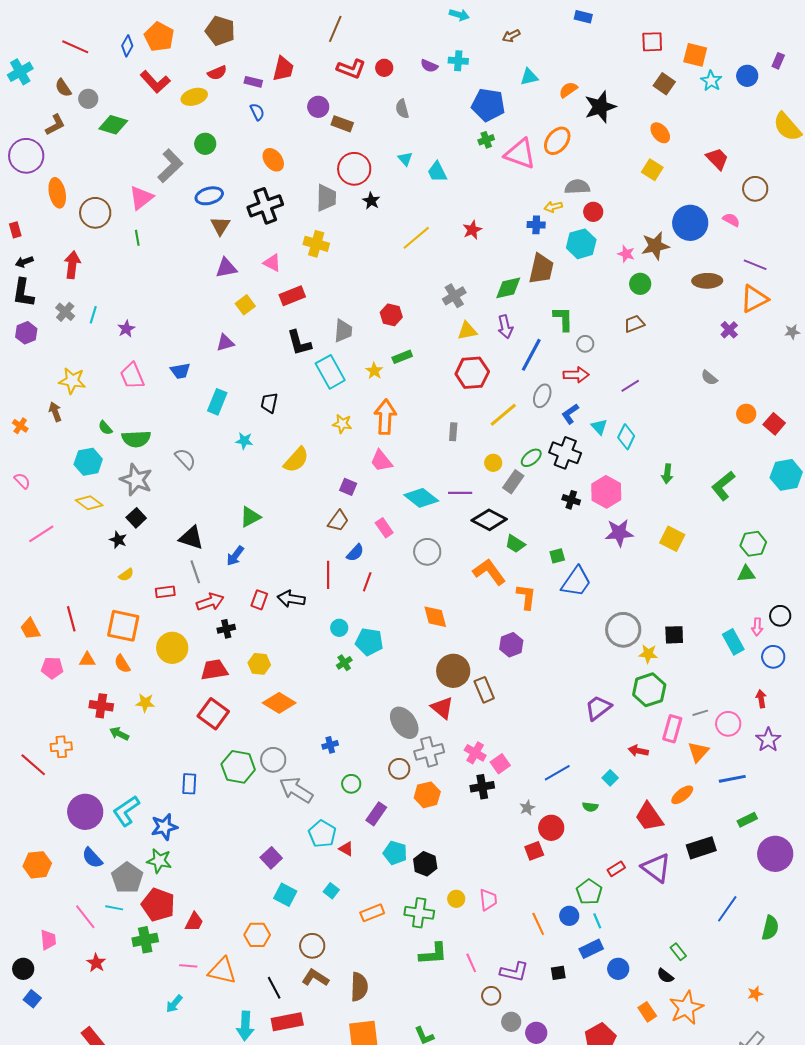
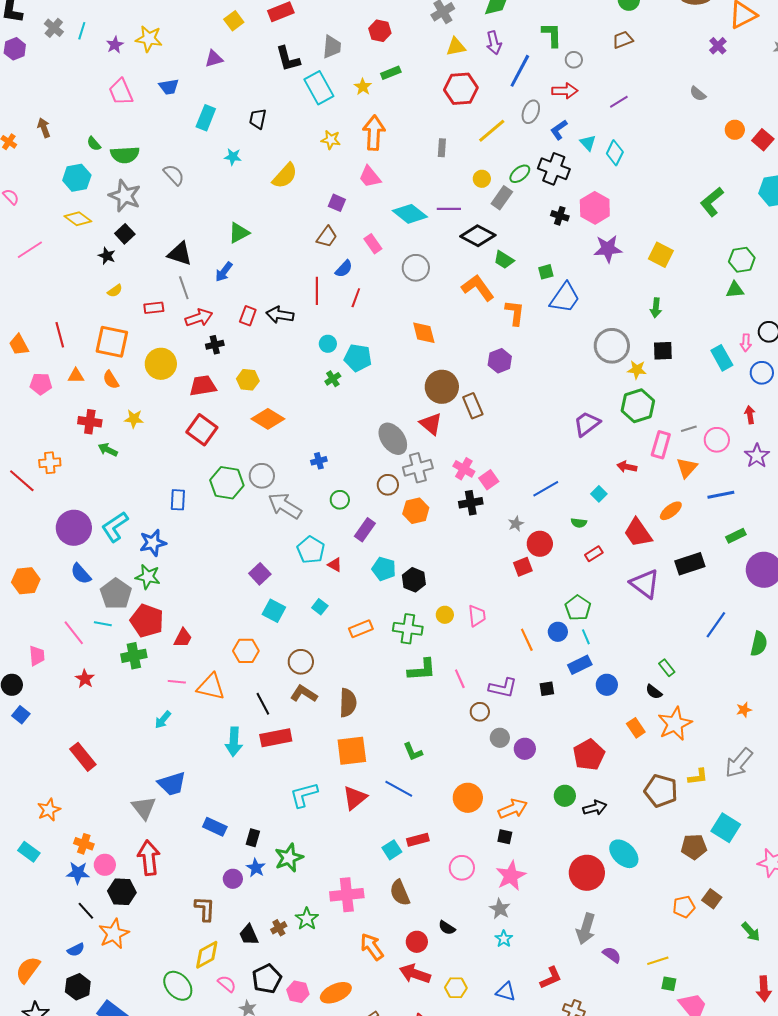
yellow star: (72, 381) -> (149, 39), moved
green arrow: (667, 474) -> (656, 308), moved
red rectangle: (616, 869) -> (594, 554), moved

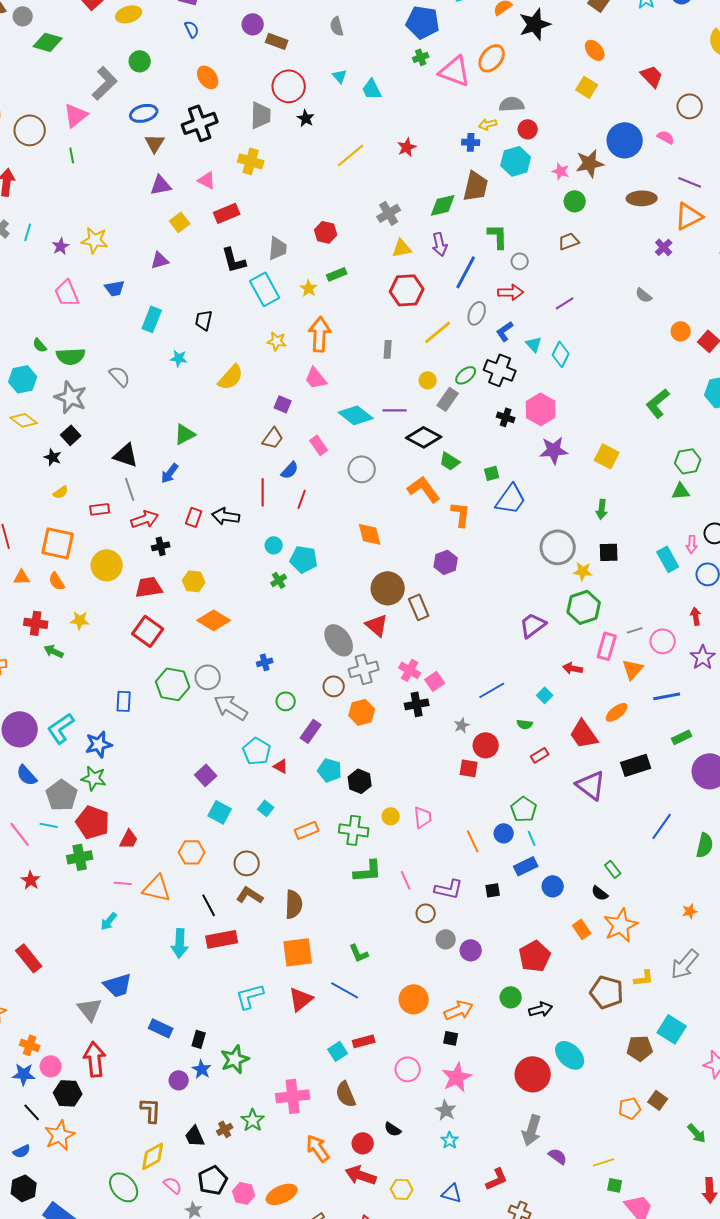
red square: (523, 567) -> (469, 768), turned 30

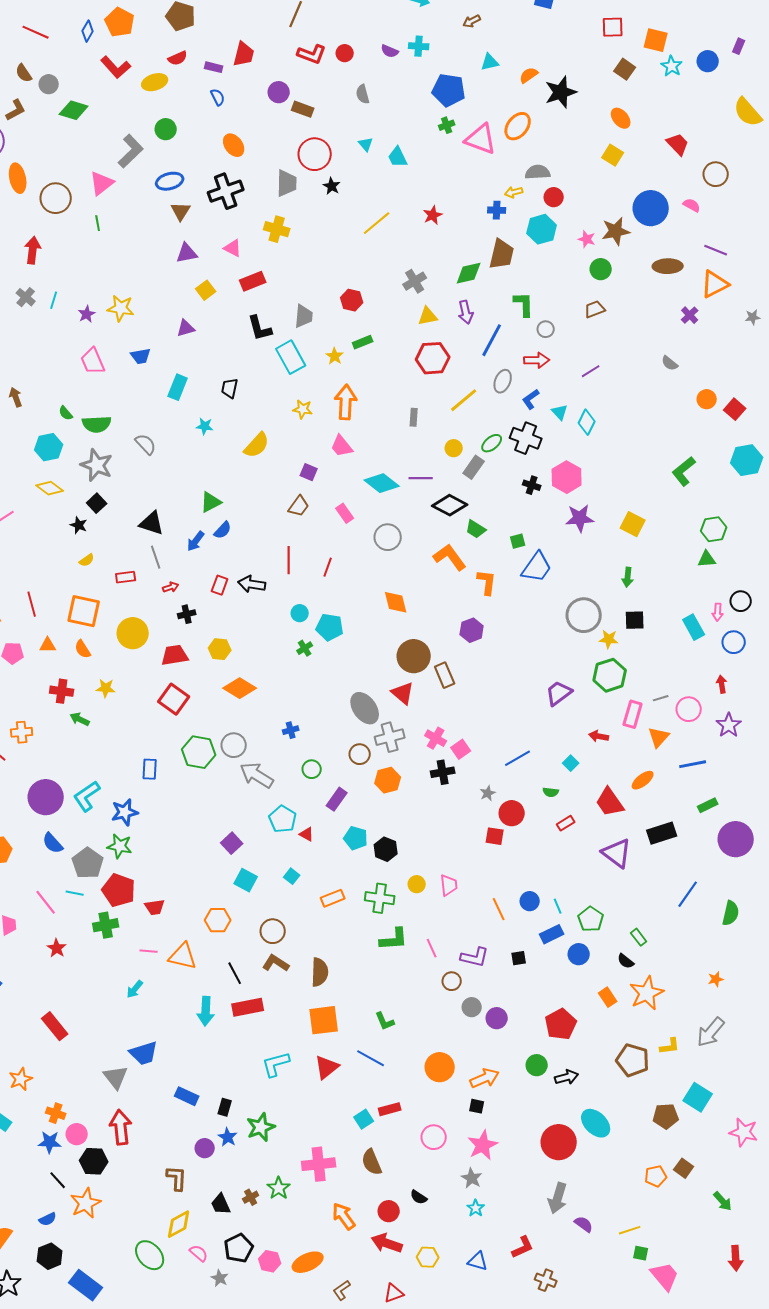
blue semicircle: (290, 470) -> (223, 530), moved
red arrow: (145, 519) -> (171, 587), size x0.6
green pentagon: (524, 809) -> (591, 919), moved
red trapezoid: (129, 839) -> (155, 907), turned 55

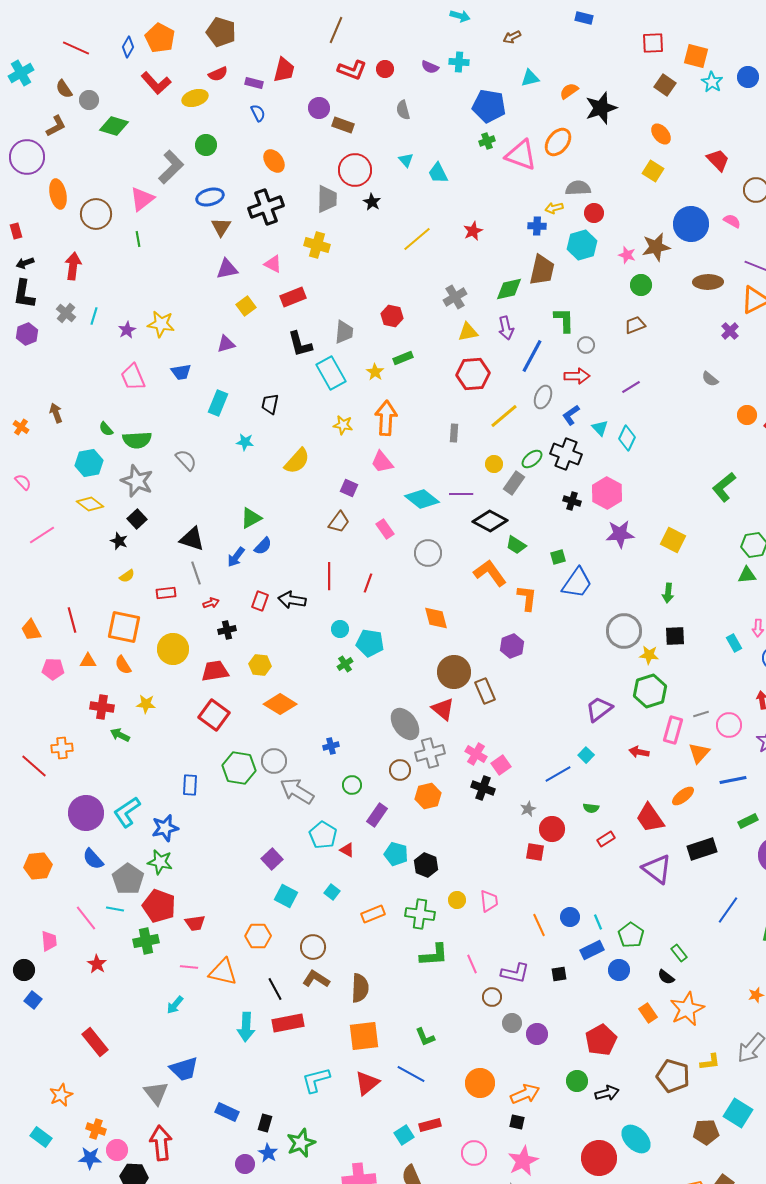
cyan rectangle: (694, 627) -> (734, 643), size x0.7
cyan square: (571, 763) -> (586, 755), moved
black cross: (443, 772) -> (483, 788), turned 30

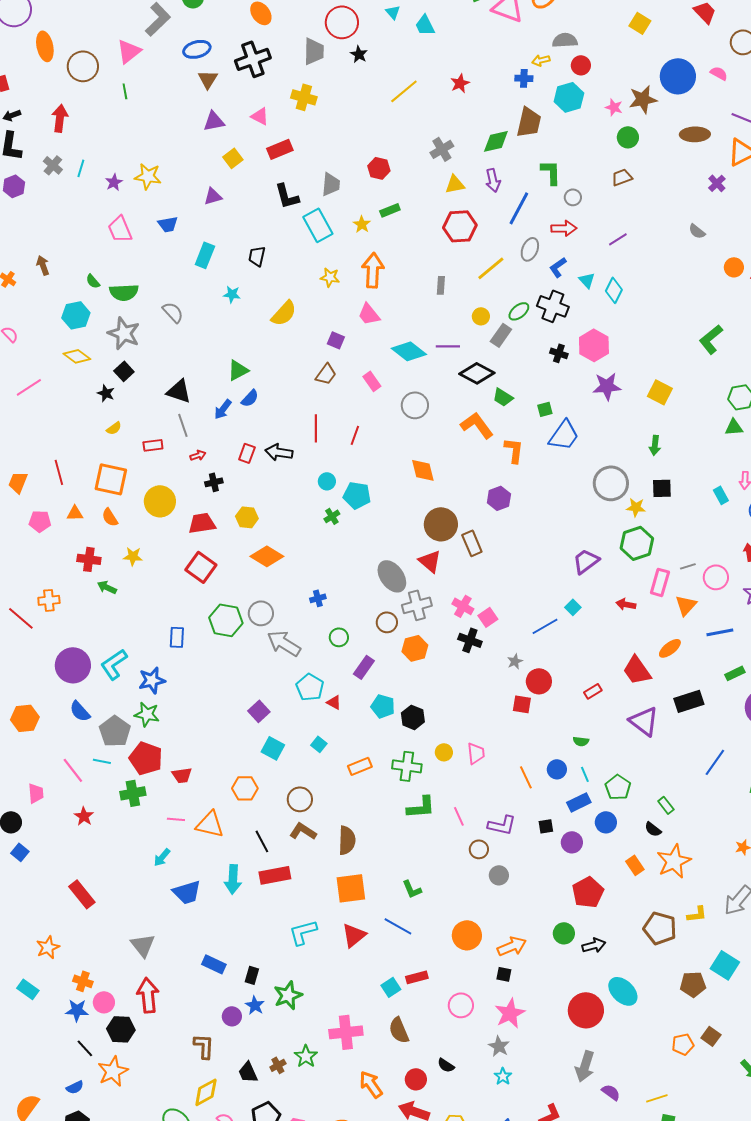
orange trapezoid: (31, 630) -> (18, 482), turned 50
green semicircle: (591, 808) -> (581, 741), moved
purple circle: (537, 1034) -> (572, 842), moved
blue trapezoid: (184, 1069) -> (187, 892), moved

